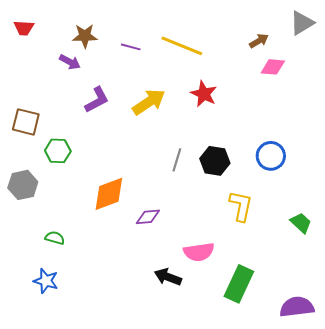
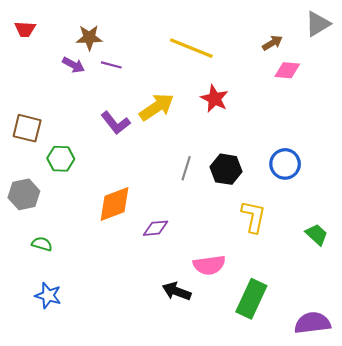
purple line: (131, 47) -> (111, 65), moved
purple L-shape: (97, 100) -> (116, 123), moved, turned 80
green semicircle: (55, 238) -> (42, 244), moved

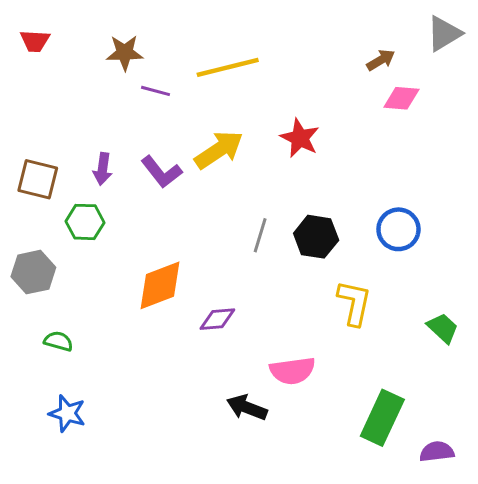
yellow line: (191, 48) -> (228, 67), moved, turned -36
purple arrow: (73, 65) -> (103, 169), moved, turned 70
green rectangle: (251, 299) -> (382, 418), moved
purple semicircle: (312, 323) -> (437, 452), size x0.7

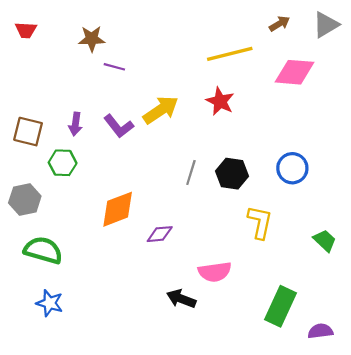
brown arrow: (381, 60) -> (279, 24), moved
yellow line: (228, 67) -> (230, 54), moved
pink diamond: (401, 98) -> (295, 72), size x1.5
green semicircle: (58, 341) -> (43, 250), size x1.8

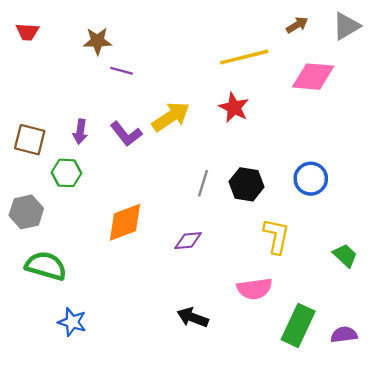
purple diamond: (160, 234) -> (188, 241), moved
pink semicircle: (215, 272) -> (255, 289), moved
blue star: (50, 303) -> (72, 322), moved
purple semicircle: (320, 331) -> (344, 335), moved

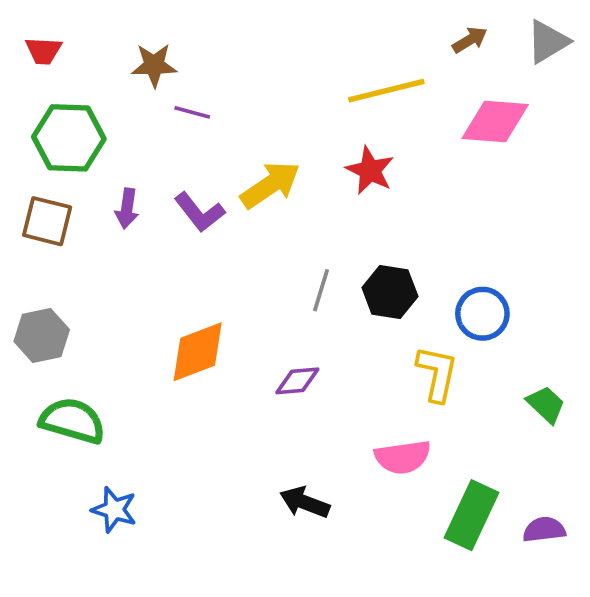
green hexagon: (66, 173) -> (69, 138), moved, size x1.5
blue circle: (311, 179) -> (482, 314), moved

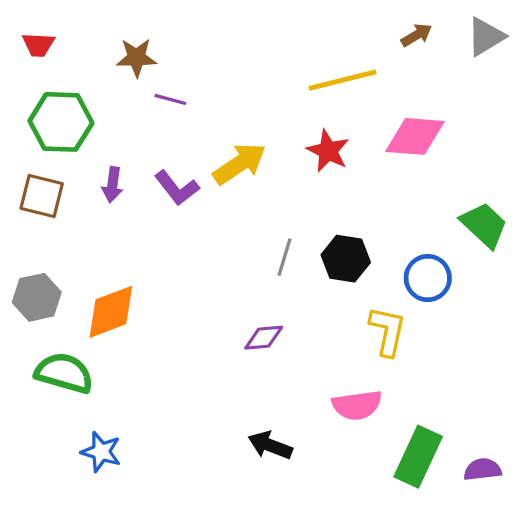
pink diamond: (495, 121) -> (415, 136), moved
orange diamond: (198, 352) -> (111, 312), moved
green trapezoid: (546, 404) -> (484, 225), moved, size x1.4

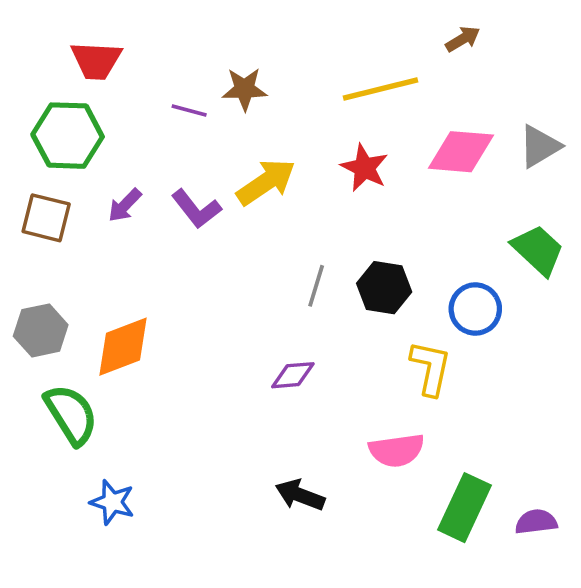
gray triangle: (486, 37) -> (540, 146), moved
red trapezoid: (38, 45) -> (96, 60), moved, size x1.4
brown star: (137, 58) -> (245, 89), moved
purple arrow: (112, 185) -> (125, 205), turned 36
green semicircle: (64, 373) -> (71, 415), turned 42

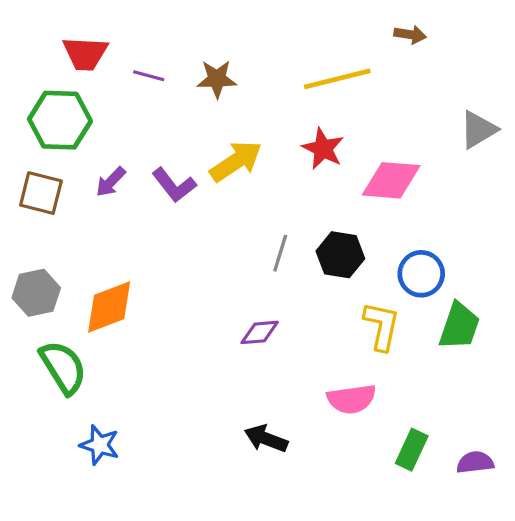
brown arrow: (463, 39) -> (410, 35), turned 40
purple line: (189, 111) -> (149, 76), moved
pink diamond: (461, 152) -> (391, 180), moved
green trapezoid: (538, 250) -> (459, 326), moved, turned 66
green rectangle: (465, 508) -> (412, 450), size x0.7

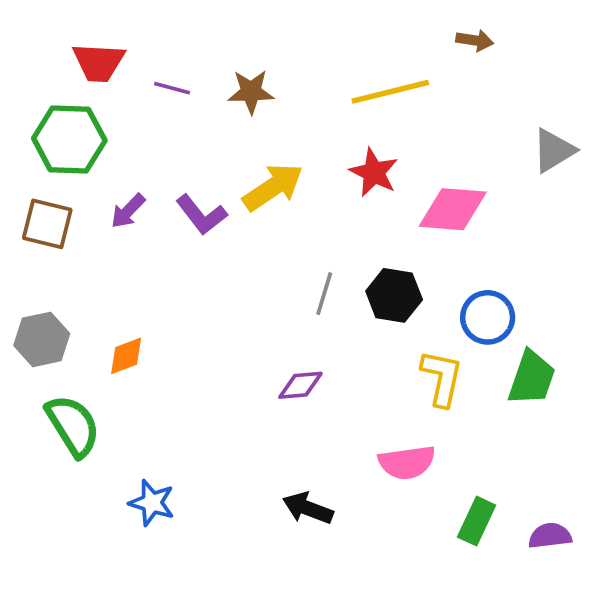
orange diamond: (109, 307) -> (126, 356), size x0.6
blue star: (100, 445) -> (152, 503), moved

